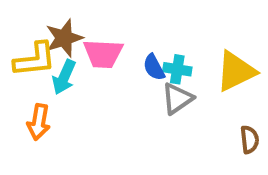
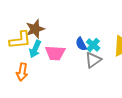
pink trapezoid: (103, 54) -> (55, 53), moved
cyan cross: (177, 69) -> (93, 45), turned 32

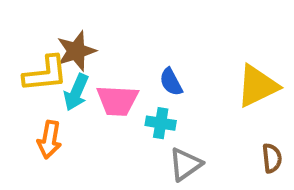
cyan cross: (93, 45) -> (161, 123), moved, turned -32
gray triangle: (93, 60) -> (185, 164), moved

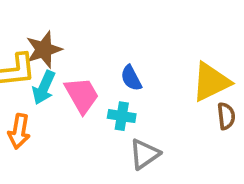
pink trapezoid: (117, 100) -> (82, 95), turned -123
brown semicircle: (272, 158) -> (226, 116), moved

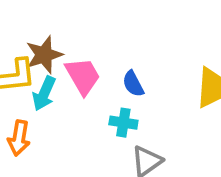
pink trapezoid: (82, 95) -> (83, 76), moved

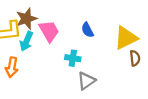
blue semicircle: (133, 84) -> (87, 30), moved

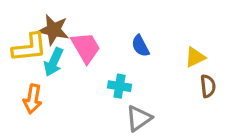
brown star: (26, 19) -> (54, 30), turned 30
yellow triangle: (126, 38) -> (195, 57), size x0.6

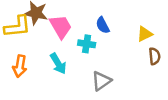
cyan arrow: (54, 62) -> (58, 64), moved, turned -55
cyan cross: (119, 86) -> (87, 44), moved

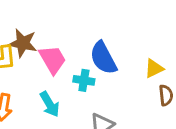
blue semicircle: (103, 25) -> (103, 58), size x1.6

